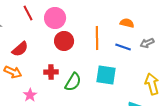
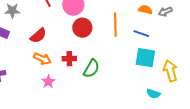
gray arrow: (147, 43) -> (165, 12), moved
orange arrow: (13, 72) -> (42, 59), moved
cyan square: (106, 75) -> (145, 58), moved

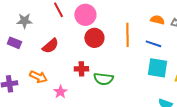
orange arrow: (42, 59) -> (38, 77), moved
green semicircle: (91, 69) -> (103, 79), turned 66

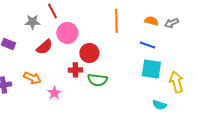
pink circle: (85, 15) -> (67, 33), moved
gray star: (24, 21) -> (32, 22), moved
orange line: (127, 35) -> (116, 21), moved
red circle: (94, 38) -> (89, 53), moved

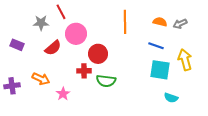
yellow arrow: (176, 82) -> (185, 60), moved
cyan semicircle: (159, 105) -> (171, 98), moved

